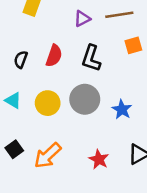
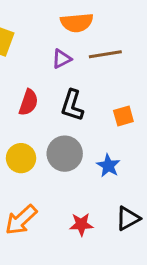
orange square: (133, 45) -> (123, 116), moved
red star: (99, 159) -> (81, 224), turned -30

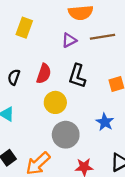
gray circle: (65, 154) -> (66, 135), moved
yellow circle: (21, 158) -> (55, 102), moved

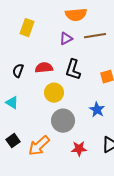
red semicircle: (44, 74) -> (44, 68), turned -114

